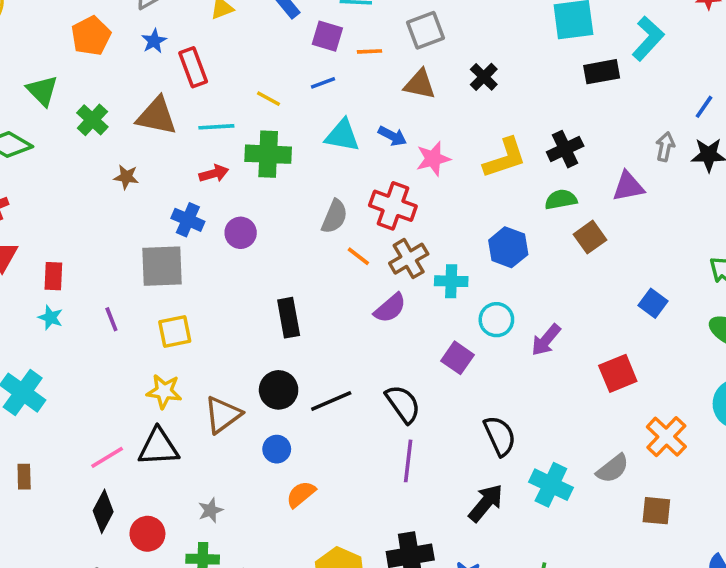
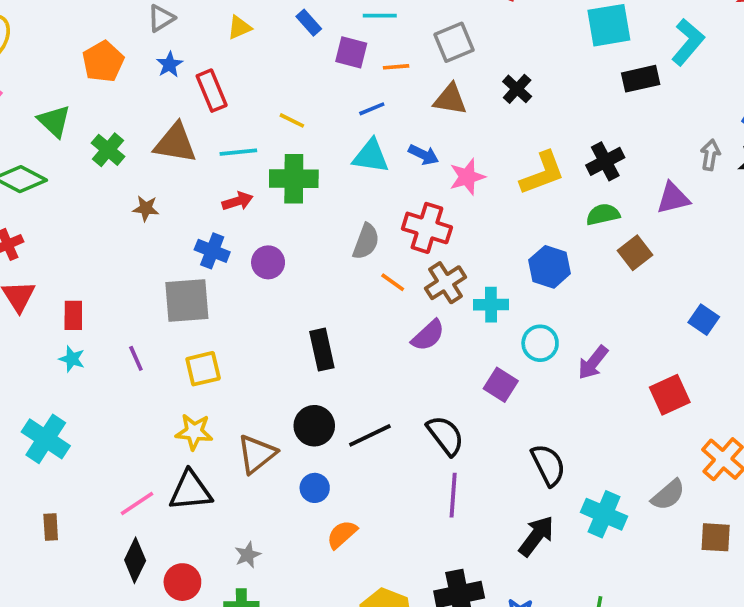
blue line: (323, 83) -> (372, 109), moved

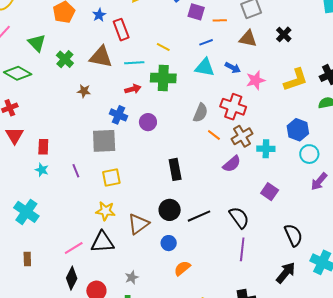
cyan circle: (540, 343) -> (309, 154), moved

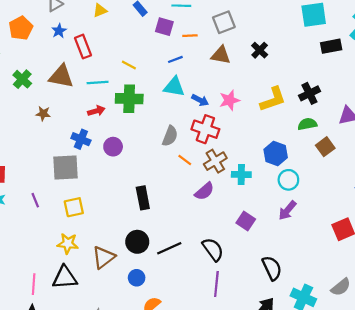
blue arrow: (233, 68) -> (200, 100), moved
purple arrow: (319, 181) -> (287, 210), moved
pink line: (74, 248) -> (34, 284), turned -54

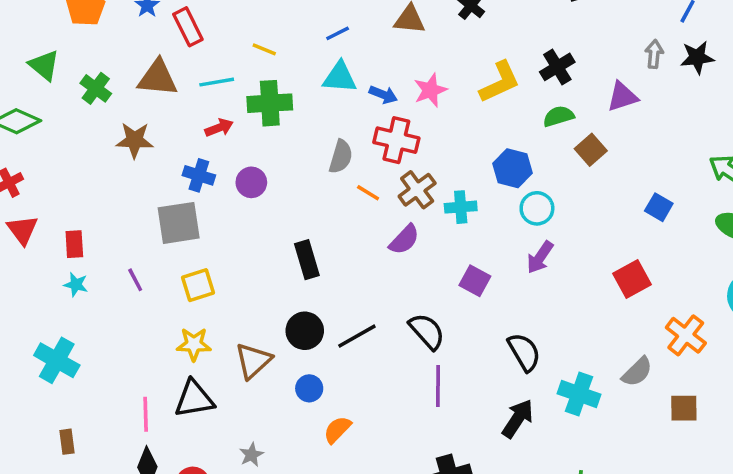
brown star: (43, 114) -> (135, 140), size x1.5

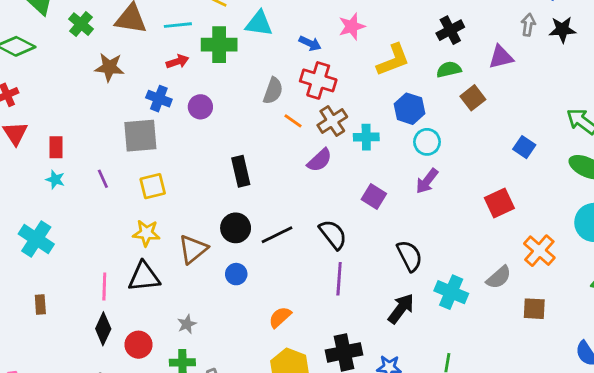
cyan triangle: (340, 77) -> (259, 24), moved
yellow L-shape: (500, 82) -> (393, 60), moved
pink star: (430, 90) -> (352, 26), moved
orange semicircle: (337, 430) -> (280, 317), moved

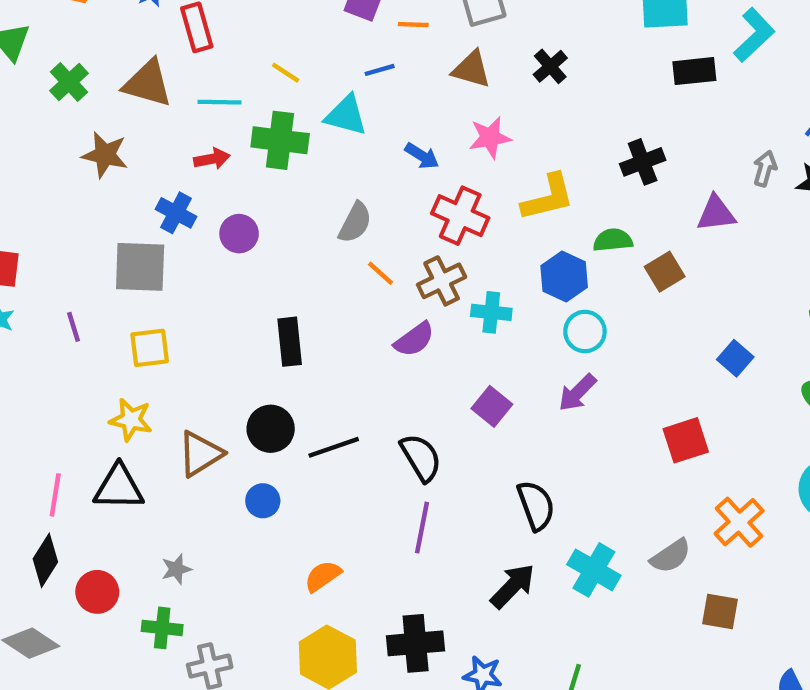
green semicircle: (449, 69) -> (613, 240), moved
red cross: (318, 80) -> (460, 216), moved

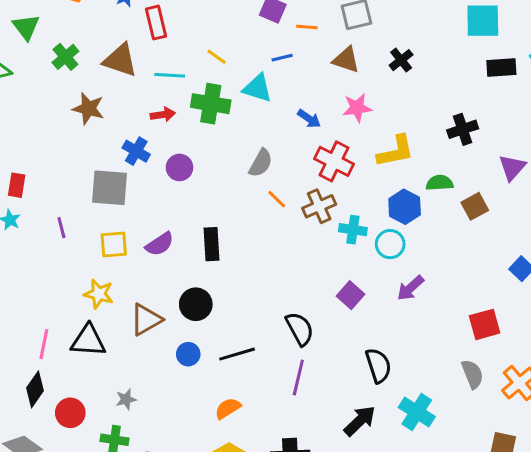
purple triangle: (716, 214) -> (512, 167), turned -44
cyan circle: (585, 331) -> (390, 244), moved
purple semicircle: (414, 339) -> (160, 244), moved
black line: (334, 447) -> (237, 354), moved
gray semicircle: (671, 556) -> (472, 374), moved, turned -80

